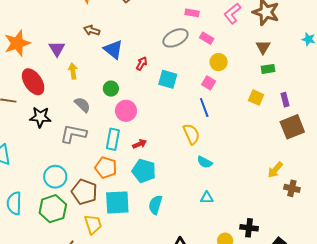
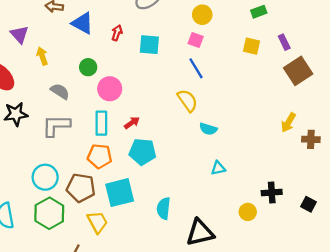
cyan semicircle: (155, 205) -> (164, 208), moved

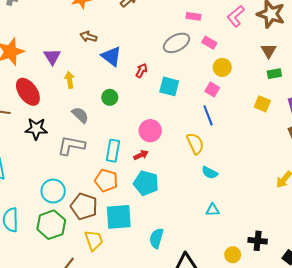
pink circle: (110, 89) -> (150, 131), moved

